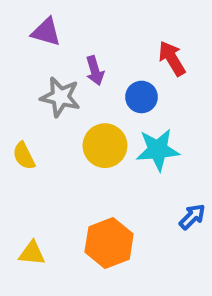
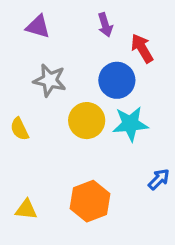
purple arrow: (95, 71) -> (105, 25), moved
blue circle: (142, 97) -> (117, 80), size x1.4

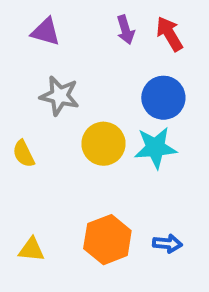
red arrow: (142, 48) -> (169, 34), moved
blue circle: (117, 80) -> (163, 98), moved
blue arrow: (159, 179) -> (167, 244), moved, turned 50

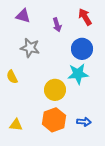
purple arrow: (125, 30) -> (57, 25), moved
yellow circle: (104, 144) -> (55, 90), moved

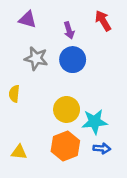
blue circle: (82, 49) -> (73, 60), moved
cyan star: (78, 74) -> (95, 122), moved
yellow semicircle: (12, 77) -> (14, 94), turned 32

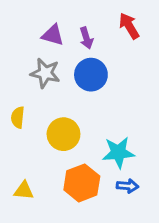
purple triangle: (28, 19) -> (53, 35), moved
yellow circle: (67, 109) -> (63, 134), moved

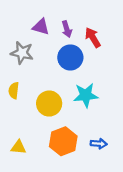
red arrow: (129, 26) -> (93, 37), moved
gray star: (45, 73) -> (22, 53), moved
cyan star: (118, 152) -> (86, 95), moved

